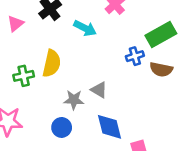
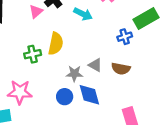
pink triangle: (16, 24) -> (36, 11), moved
brown semicircle: (161, 69) -> (121, 69), moved
blue diamond: (109, 127) -> (89, 95), moved

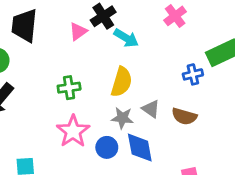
cyan arrow: (83, 14) -> (126, 38), moved
yellow semicircle: (56, 44) -> (122, 82), moved
pink star: (20, 92) -> (73, 131), moved, turned 30

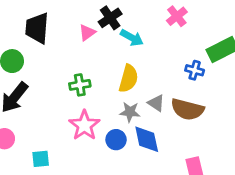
blue cross: (193, 74) -> (195, 70), turned 30
brown semicircle: (184, 116) -> (187, 109), size x1.4

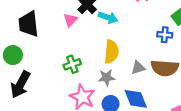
gray triangle: (156, 103) -> (138, 68), turned -40
gray star: (130, 112) -> (107, 78), moved

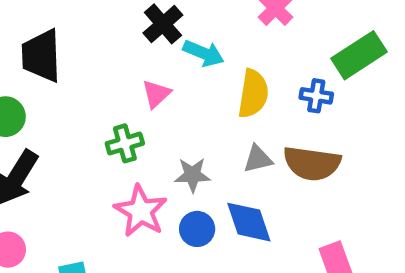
pink triangle: (70, 20) -> (156, 94), moved
yellow semicircle: (111, 52) -> (253, 94), moved

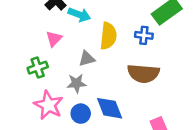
gray triangle: (258, 159) -> (87, 59), moved

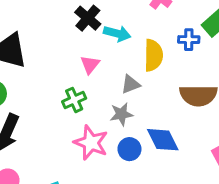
blue cross: (144, 35) -> (189, 40), moved

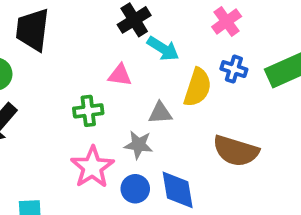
blue cross: (189, 40) -> (234, 69), moved
pink triangle: (90, 65) -> (120, 75), turned 42

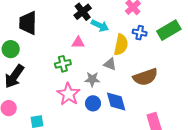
gray triangle: (160, 113) -> (110, 64), moved, turned 32
brown semicircle: (236, 151) -> (145, 77), turned -30

